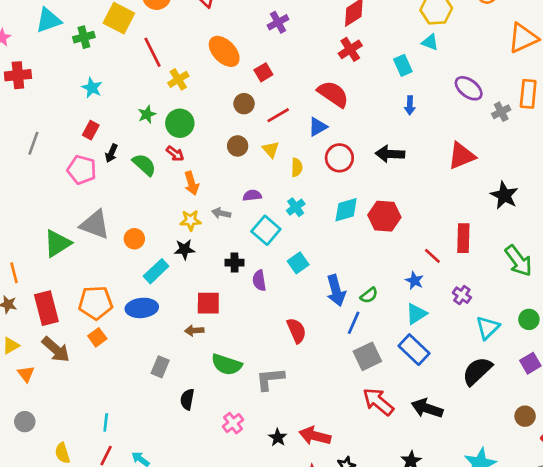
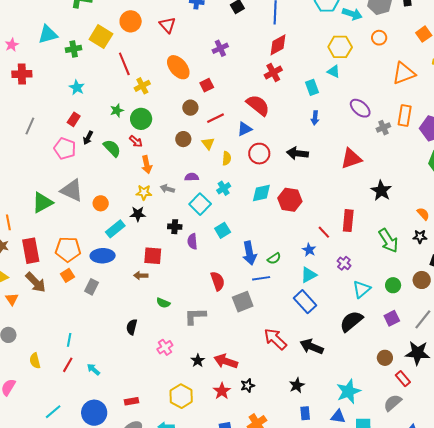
blue line: (354, 323) -> (261, 278), turned 54
gray square: (367, 356) -> (243, 302), moved
green semicircle: (227, 365) -> (163, 303), size x0.6
gray rectangle: (160, 367) -> (91, 287), moved

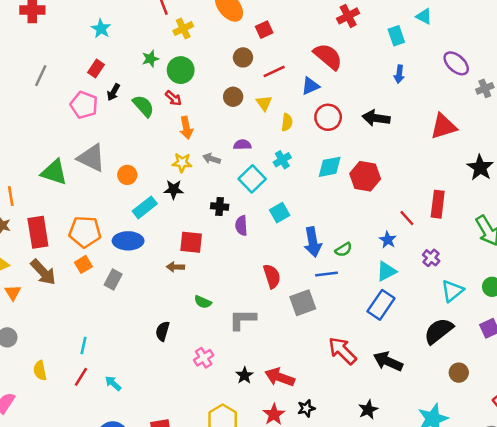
green triangle: (42, 203) -> (54, 172), turned 45
blue rectangle: (305, 302) -> (381, 305), turned 75
brown circle: (385, 358) -> (459, 373), moved

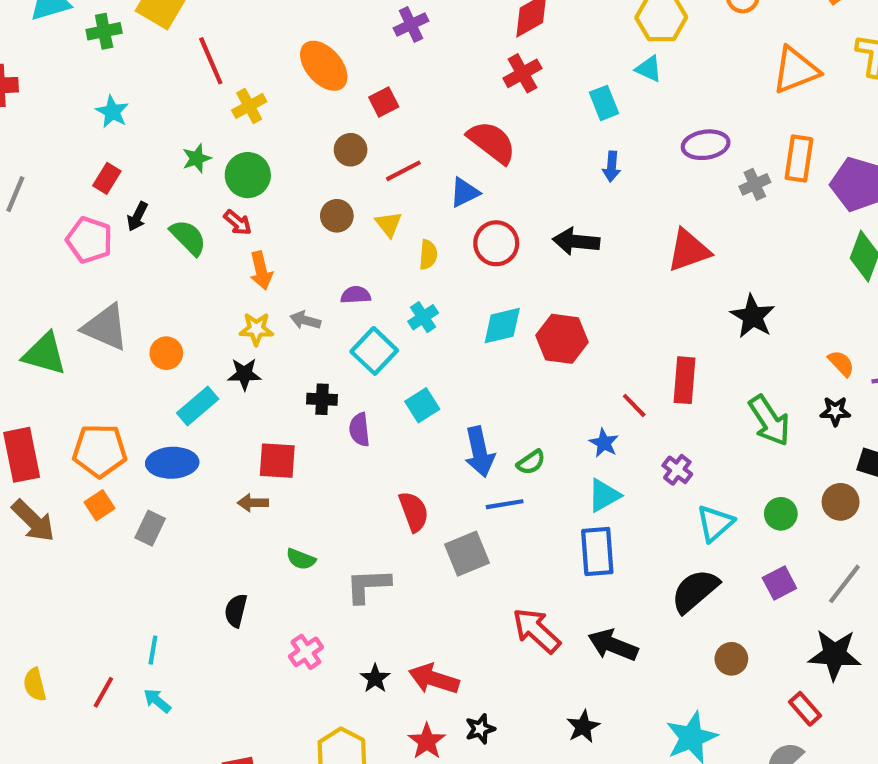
purple ellipse: (456, 63) -> (706, 145), turned -48
blue rectangle: (381, 305) -> (597, 552), turned -36
cyan line: (84, 346) -> (153, 650), moved

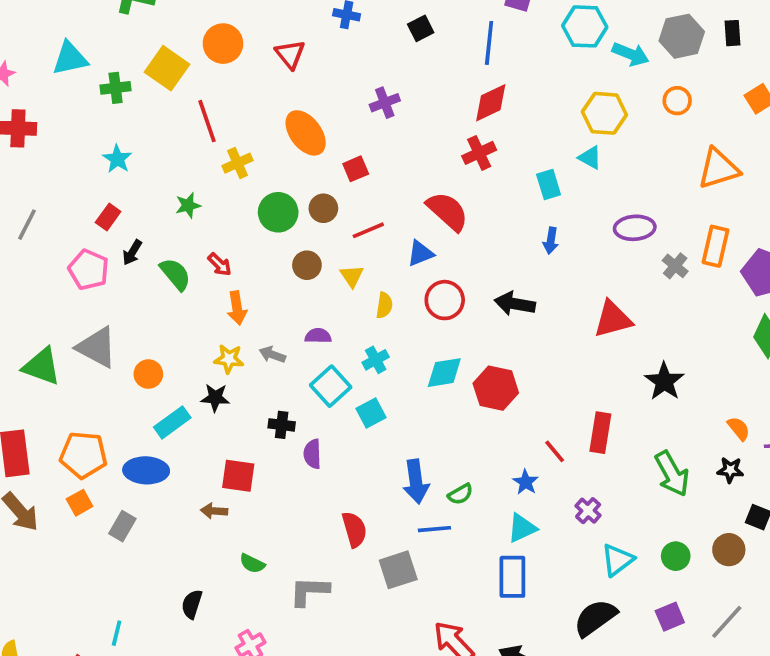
green circle: (248, 175) -> (278, 212), moved
gray cross: (755, 184) -> (675, 266), turned -30
cyan square: (422, 405) -> (371, 413), moved

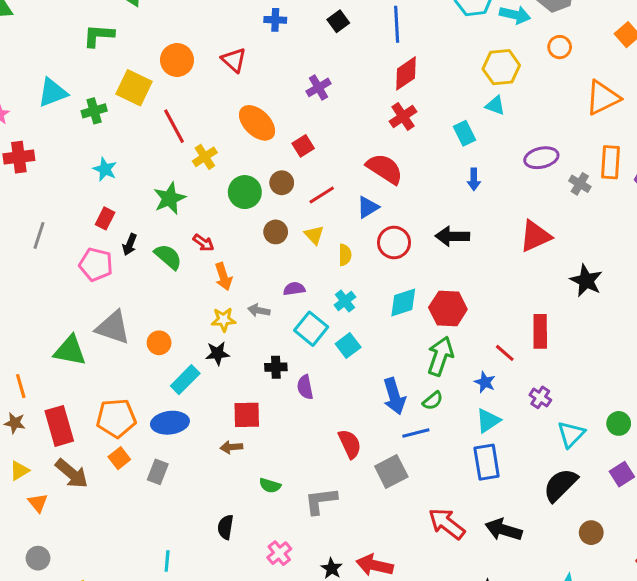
green star: (188, 205) -> (170, 198), size x1.5
green arrow: (672, 474) -> (440, 356), moved, turned -123

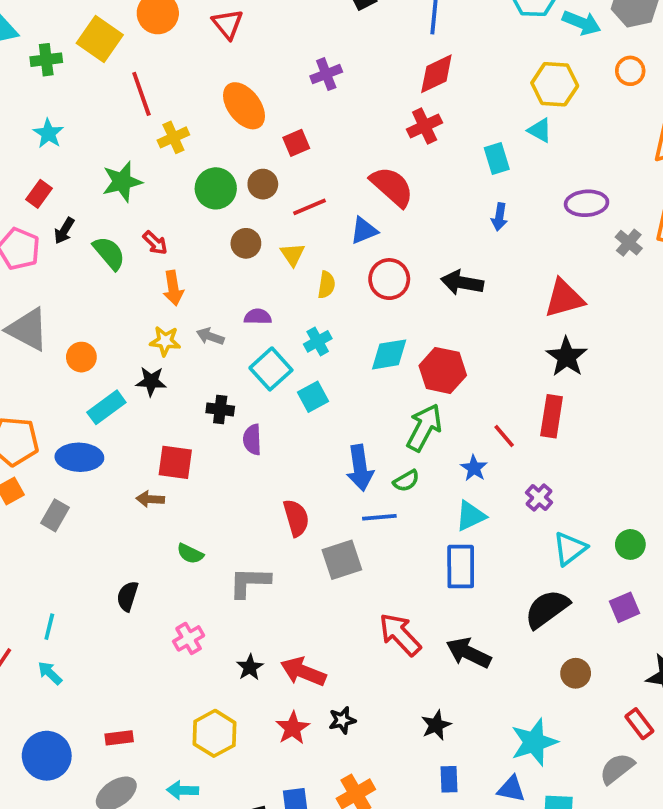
black star: (586, 281) -> (567, 357), moved

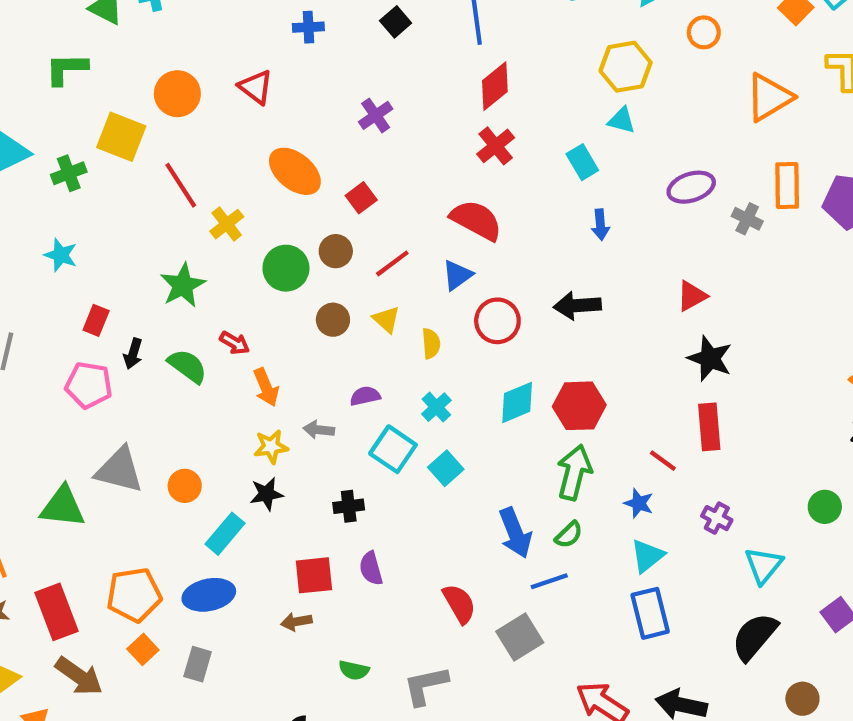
cyan star: (48, 133) -> (61, 255), moved
red triangle: (564, 298) -> (692, 296), size x0.7
purple semicircle: (252, 440) -> (371, 568), moved
green circle: (630, 544) -> (825, 507), moved

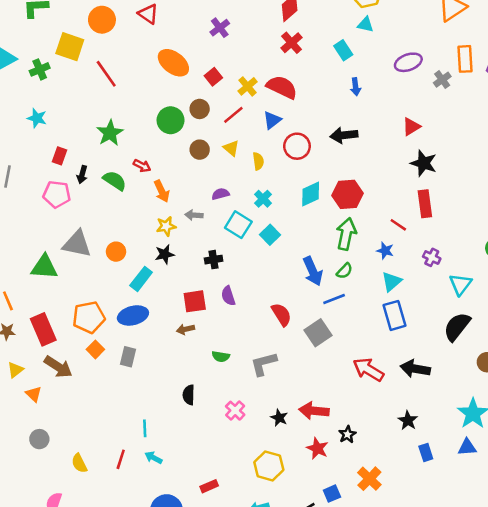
gray cross: (747, 219) -> (442, 80), turned 30
yellow cross: (227, 224) -> (248, 86), moved

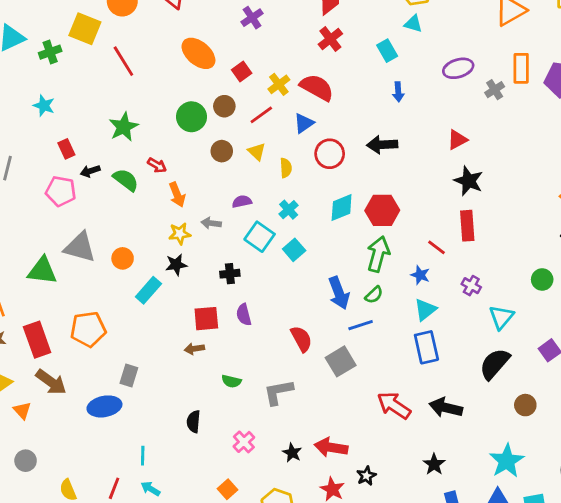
red rectangle: (59, 156) -> (66, 149), turned -48
black arrow: (82, 175) -> (90, 171), turned 54
blue ellipse: (133, 315) -> (104, 406), moved
orange square: (95, 349) -> (227, 489), moved

